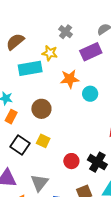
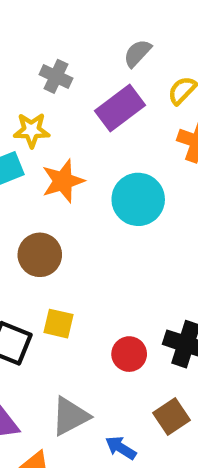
orange star: (70, 79) -> (63, 181), moved
cyan circle: (90, 94) -> (138, 199), size x1.5
gray triangle: (40, 183) -> (70, 416), turned 36

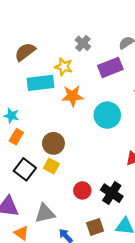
brown circle: (40, 255) -> (53, 143), moved

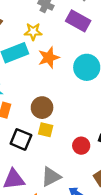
purple rectangle: (110, 67) -> (78, 21), turned 65

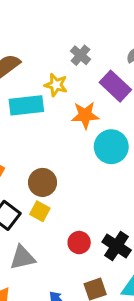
orange star: (49, 58) -> (85, 115), moved
gray triangle: (51, 177) -> (22, 258), moved

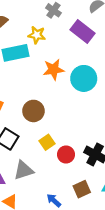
orange star: (85, 115) -> (54, 70), moved
yellow square: (40, 211) -> (47, 142), moved, turned 32

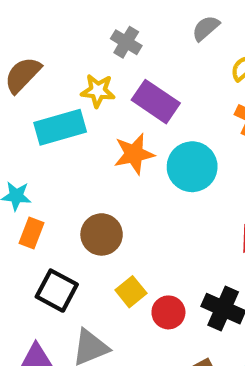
purple rectangle: (83, 31) -> (156, 102), moved

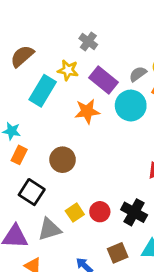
gray semicircle: (206, 28) -> (138, 74), moved
cyan rectangle: (60, 127) -> (43, 91), turned -48
cyan circle: (192, 167) -> (131, 106), moved
yellow square: (131, 292) -> (75, 213), moved

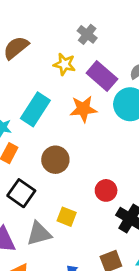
cyan rectangle: (43, 91) -> (35, 109), moved
red circle: (100, 212) -> (106, 190), moved
yellow square: (75, 213) -> (67, 217), turned -36

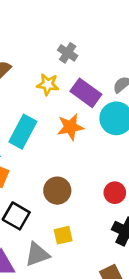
brown circle: (55, 160) -> (57, 191), moved
red circle: (106, 190) -> (115, 193), moved
yellow square: (67, 217) -> (63, 235), turned -30

